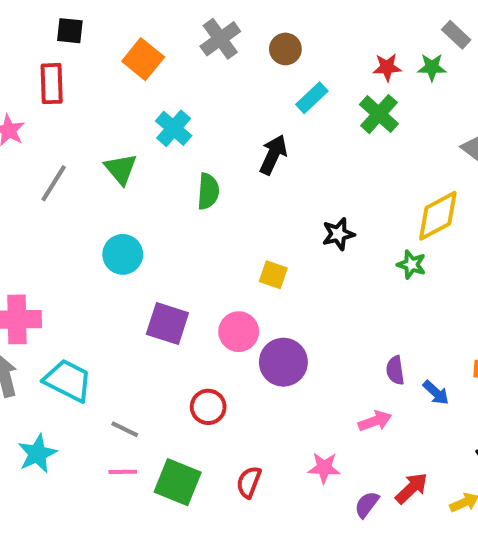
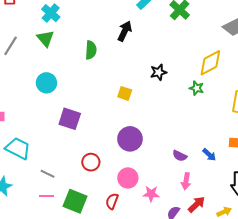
cyan cross: (174, 128) -> (51, 13), moved
pink circle: (239, 332) -> (128, 178), moved
purple semicircle: (395, 370) -> (180, 156), moved, turned -56
pink arrow: (375, 421) -> (186, 181), moved, turned 119

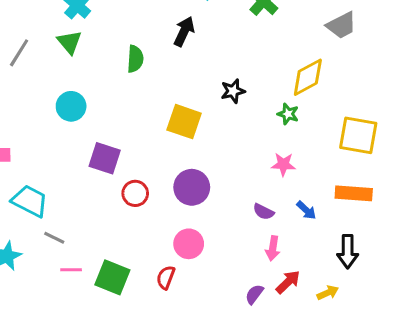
yellow square: (125, 93) -> (184, 122), size x1.6
red circle: (91, 162) -> (135, 193), moved
gray line: (48, 174) -> (54, 238), moved
pink star: (151, 194) -> (283, 164), moved

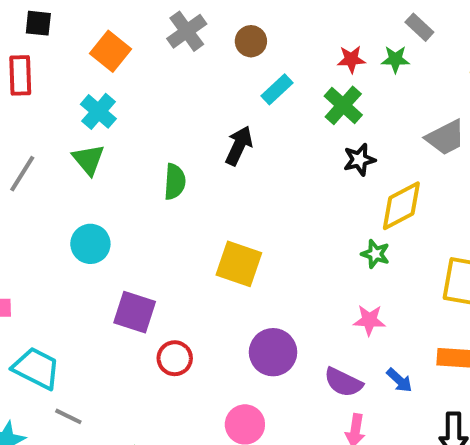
black star: (233, 91) -> (359, 160), moved
purple circle: (192, 187) -> (273, 352), moved
purple semicircle: (264, 212) -> (343, 382), size x1.4

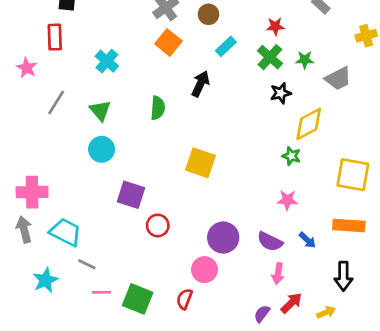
orange square: (111, 51) -> (168, 42), moved
green star: (395, 59) -> (305, 60), moved
green triangle: (88, 160) -> (100, 111), moved
purple circle: (273, 352) -> (223, 238), moved

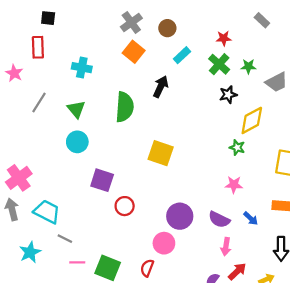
cyan cross: (107, 61) -> (82, 68), turned -30
green semicircle: (158, 108) -> (125, 107), size x1.5
pink cross: (32, 192) -> (19, 178), turned -35

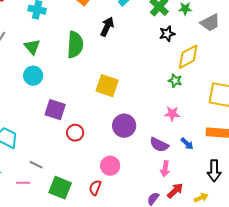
purple circle: (180, 216) -> (124, 126), moved
gray line: (65, 239) -> (36, 165), moved
pink line: (77, 262) -> (23, 183), moved

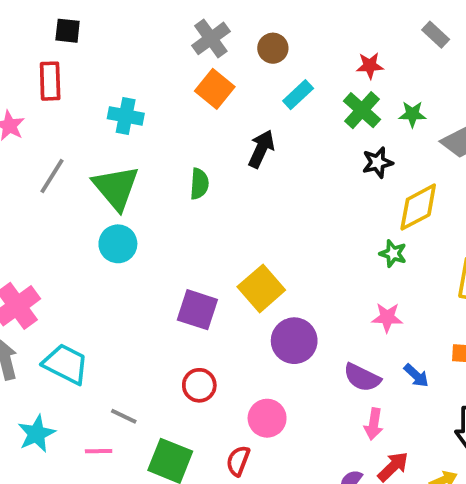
green semicircle: (75, 45) -> (199, 184), size x0.6
green triangle: (32, 47) -> (116, 188), size x1.5
yellow square: (107, 86) -> (261, 288), moved, turned 30
purple square: (55, 110) -> (197, 310), moved
red circle: (75, 133) -> (199, 385), moved

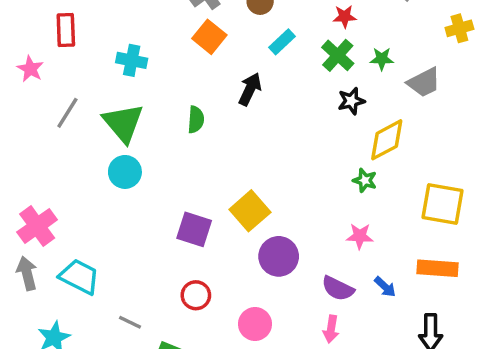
pink arrow: (374, 424) -> (331, 329), moved

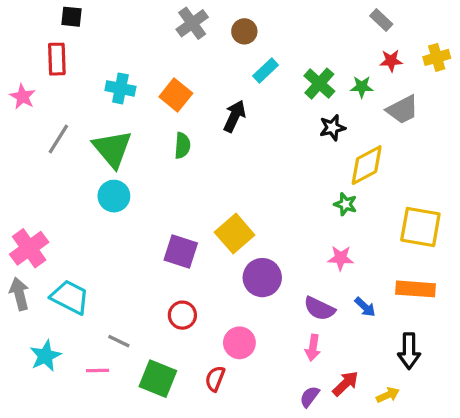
red star: (345, 17) -> (391, 61), moved
orange square: (209, 37) -> (176, 95), moved

